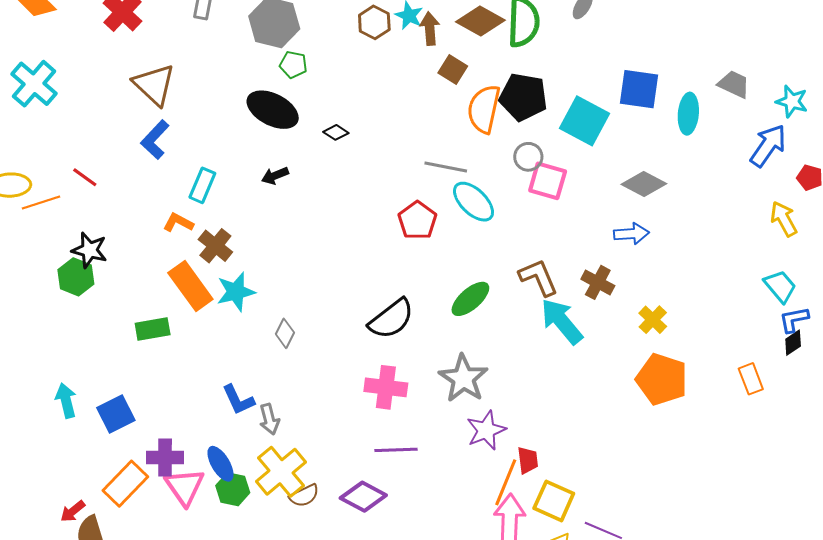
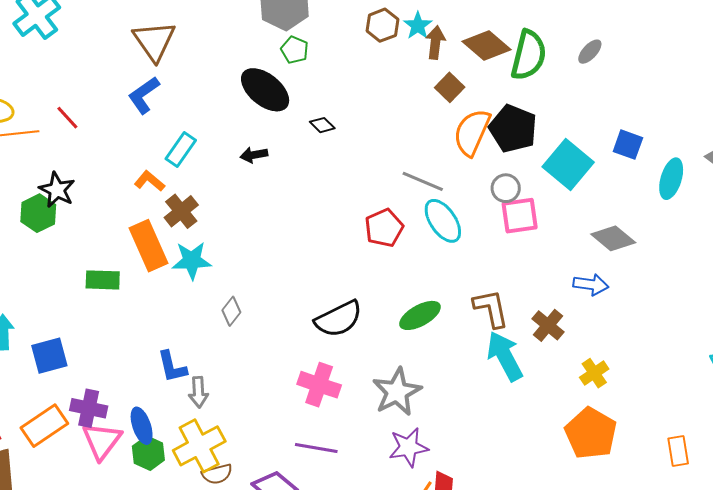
blue square: (639, 89) -> (628, 145), size x0.7
pink square: (548, 181) -> (520, 216), turned -36

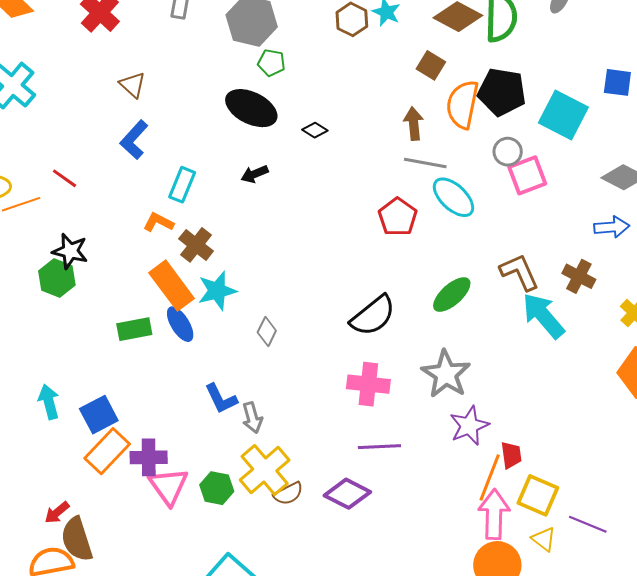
brown triangle: (154, 41) -> (133, 85), size x0.6
brown arrow: (435, 43) -> (414, 124), moved
orange rectangle: (44, 426) -> (107, 451), moved
blue ellipse: (142, 426) -> (180, 324), moved

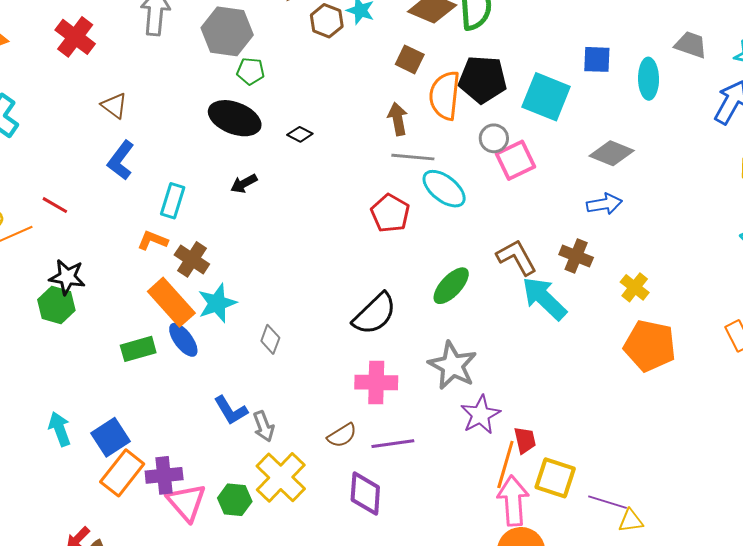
brown semicircle: (288, 494) -> (342, 435), moved
purple diamond: (347, 494) -> (365, 493), turned 72
yellow triangle: (544, 539) -> (631, 521), moved, turned -40

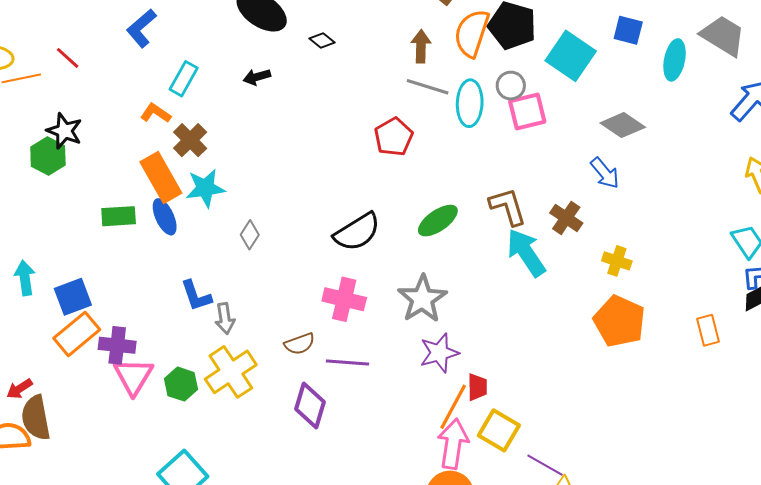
gray trapezoid: (691, 45) -> (723, 36), size x1.4
cyan ellipse: (444, 189) -> (470, 103), moved, turned 42
blue arrow: (604, 204) -> (605, 173), turned 48
yellow cross: (635, 287) -> (617, 261), turned -32

